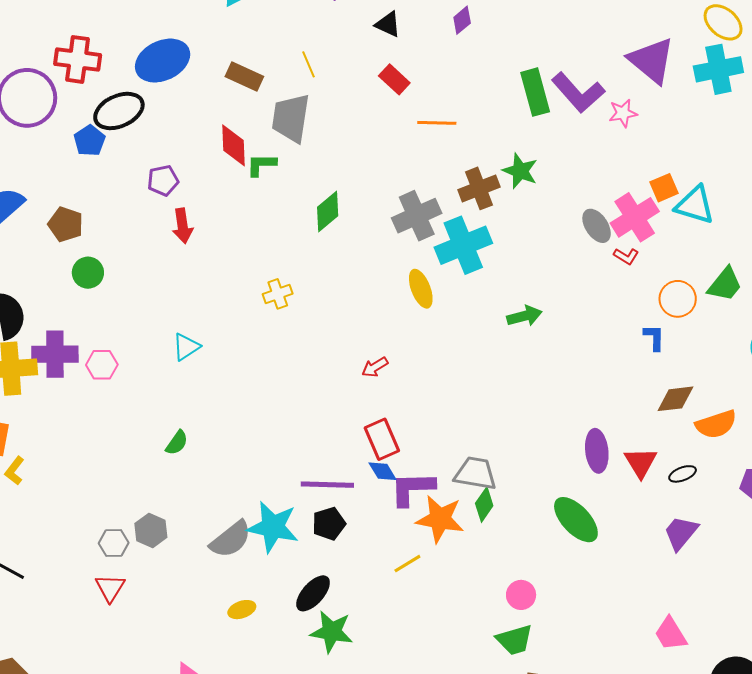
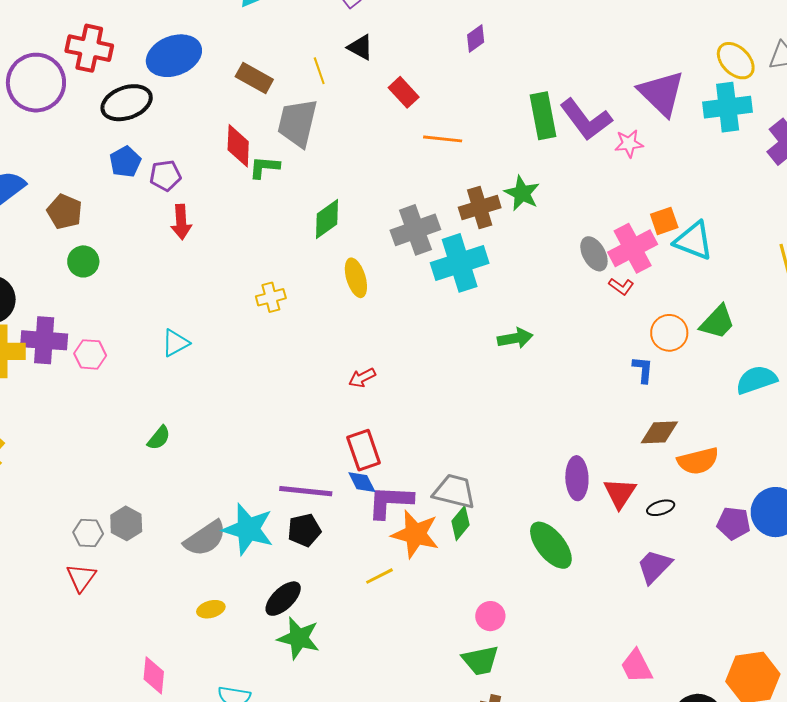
black triangle: (388, 24) -> (360, 47), moved
blue pentagon: (90, 141) -> (125, 162), moved
yellow ellipse: (421, 289) -> (356, 278), moved

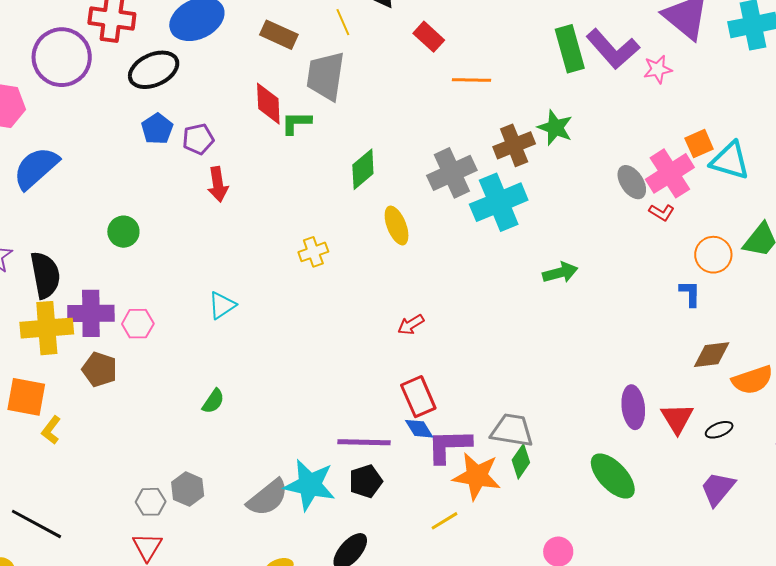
brown pentagon: (65, 212) -> (99, 369), moved

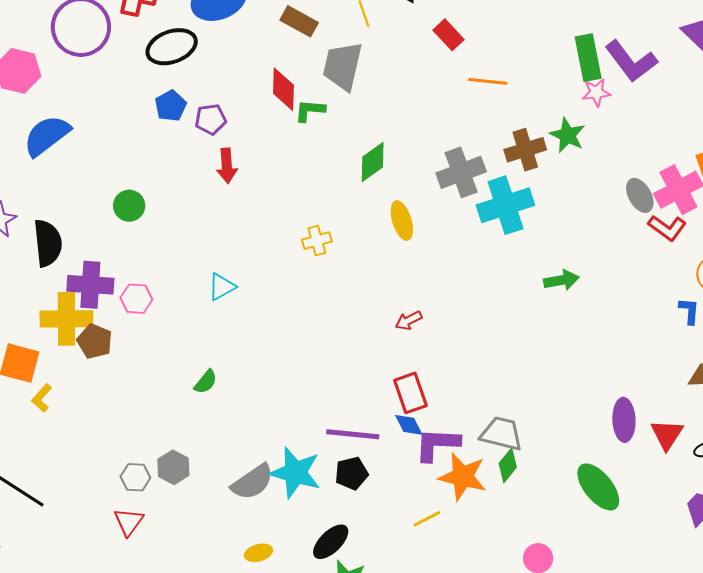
pink star: (658, 69) -> (596, 92), moved
red L-shape: (662, 212) -> (667, 228), size x1.5
yellow cross: (47, 328) -> (66, 319), moved

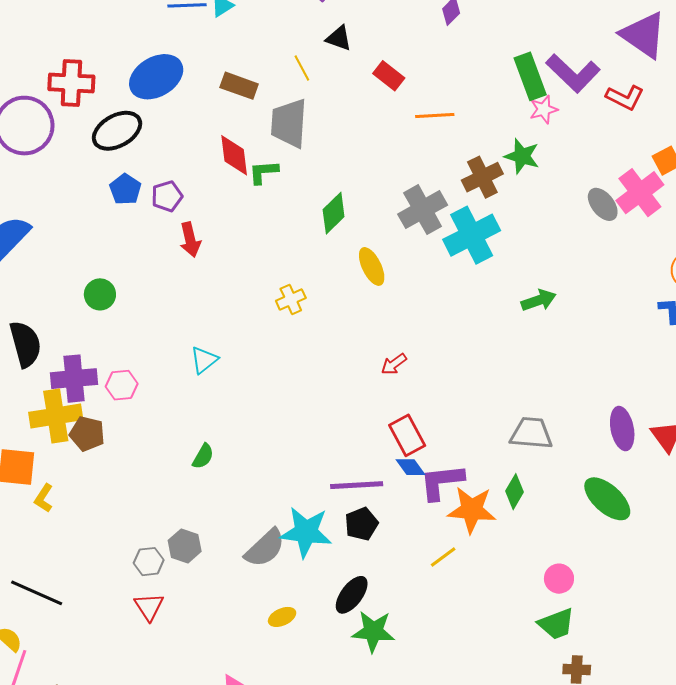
red L-shape: (667, 228) -> (625, 97), moved
gray trapezoid: (501, 434) -> (531, 433), moved

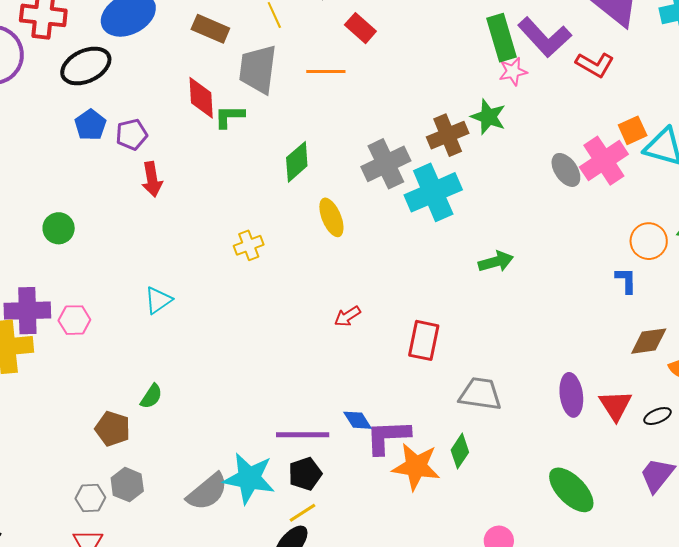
orange line: (435, 115) -> (326, 71), moved
brown pentagon: (87, 434) -> (113, 429), moved
red rectangle: (407, 435) -> (424, 340), moved, turned 36
green ellipse: (607, 499) -> (571, 490), moved
yellow line: (443, 557) -> (303, 513), moved

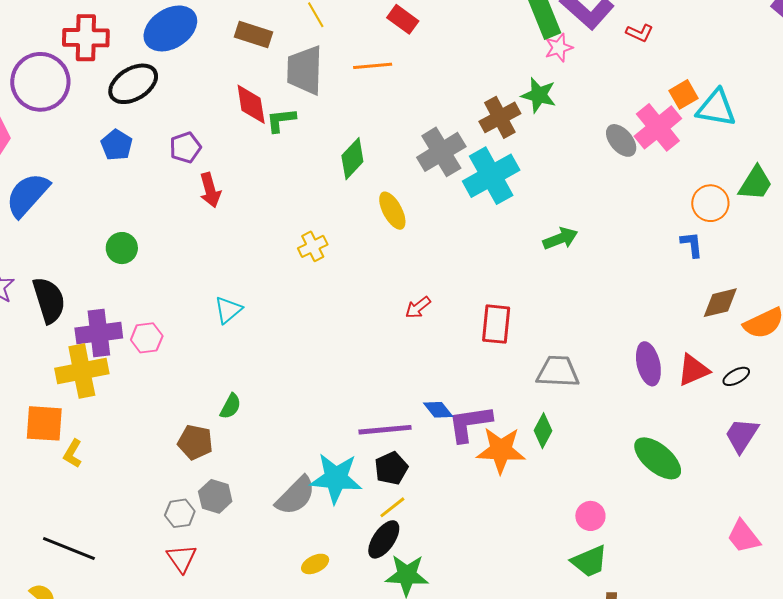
red L-shape: (595, 65) -> (640, 33), size x0.7
blue pentagon: (90, 125) -> (117, 145), moved
red triangle: (615, 405) -> (693, 370), turned 45

